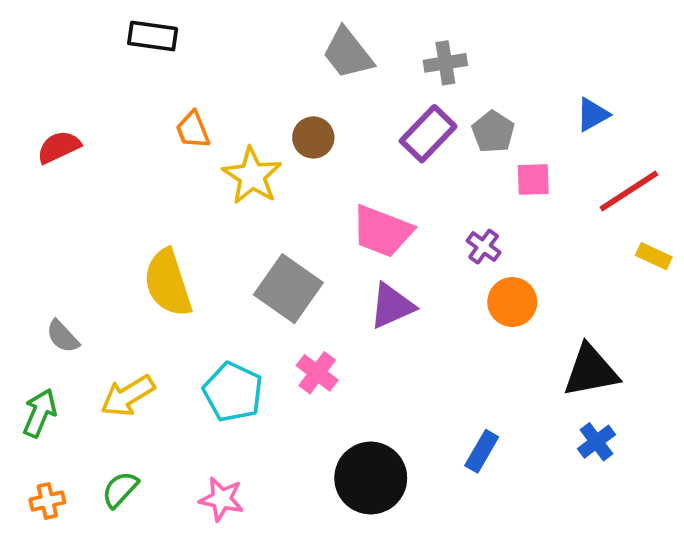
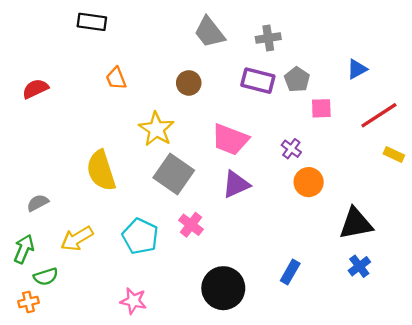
purple rectangle: (428, 134) -> (258, 81), turned 60
yellow star: (252, 176) -> (156, 129), moved
gray semicircle: (63, 336) -> (38, 203), turned 105
green semicircle: (120, 490) -> (46, 277), moved, turned -150

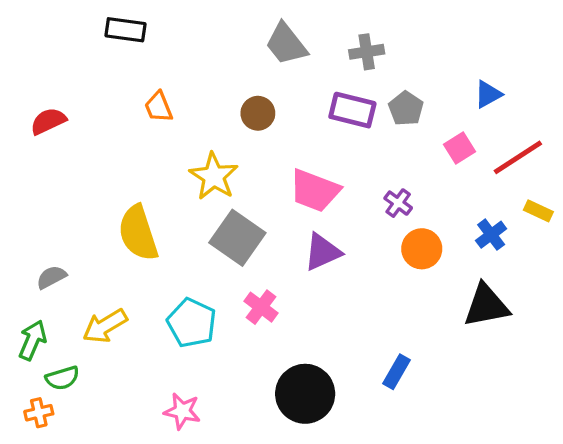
pink square: (321, 108) -> (460, 148), moved, turned -30
blue cross: (359, 266) -> (491, 235), moved

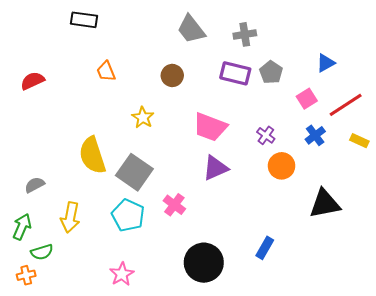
yellow star: (214, 176) -> (143, 118), size x0.7
blue cross: (491, 235) -> (315, 135), moved
gray square: (237, 238) -> (134, 172), moved
yellow arrow: (105, 326) -> (70, 217), turned -48
pink star: (182, 411) -> (122, 274), turned 30

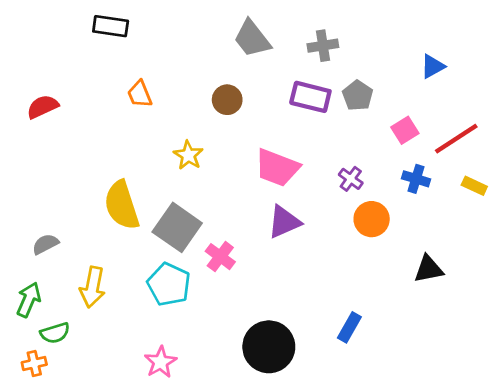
blue triangle: (326, 63) -> (433, 66), moved
blue cross: (315, 135) -> (416, 179), turned -36
black triangle: (325, 204) -> (428, 269), size x0.7
pink cross: (174, 205) -> (220, 257), moved

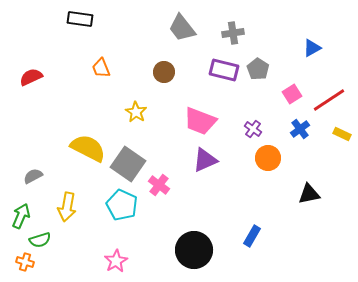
blue cross: (416, 179) -> (300, 129), turned 36
yellow semicircle: (122, 205) -> (88, 148), turned 135
orange cross: (34, 363) -> (25, 262), turned 30

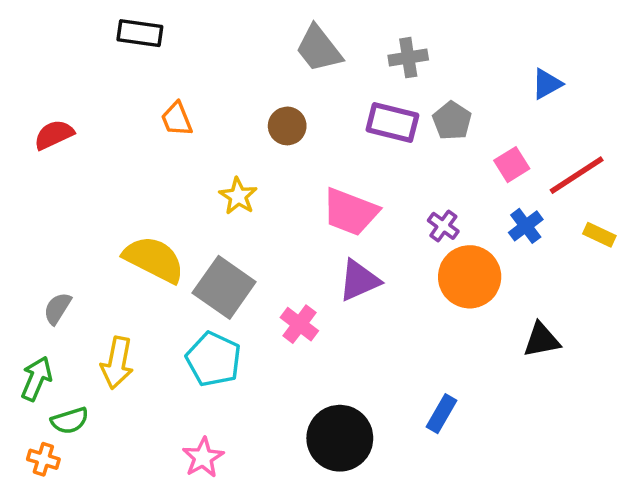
orange circle: (268, 158) -> (470, 277), size x1.4
gray semicircle: (33, 176) -> (57, 308), turned -30
pink cross: (159, 185) -> (299, 324), moved

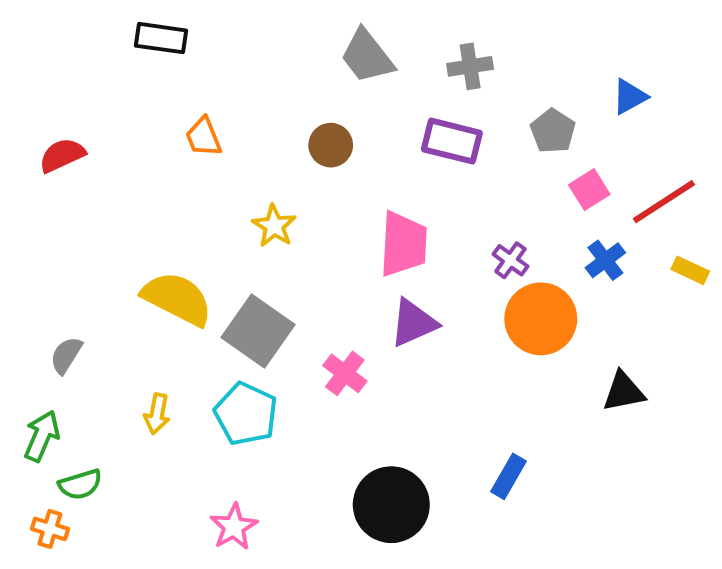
gray pentagon: (452, 121) -> (553, 131), moved
pink trapezoid: (350, 212) -> (403, 244), turned -108
yellow arrow: (117, 363) -> (157, 414), moved, size x0.7

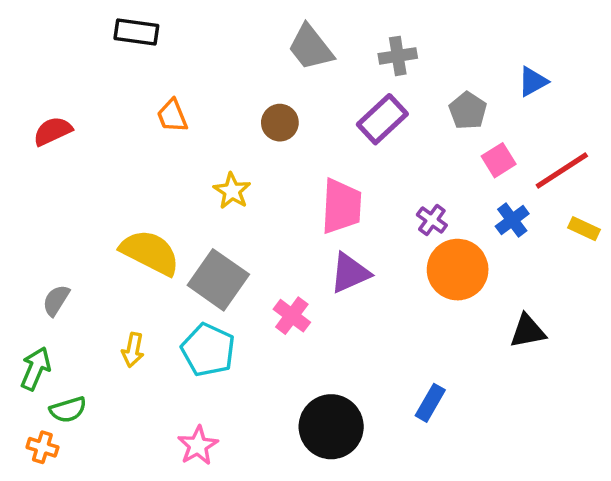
purple rectangle: (452, 141) -> (382, 119), turned -57

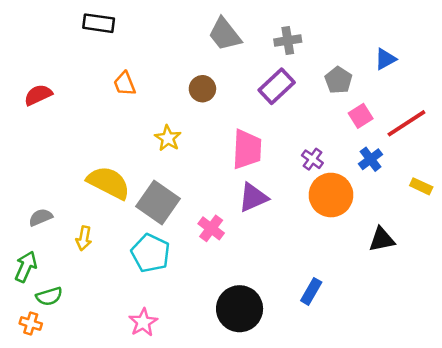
yellow rectangle: (584, 229) -> (421, 186), moved
gray semicircle: (56, 300) -> (41, 217), turned 35
yellow arrow: (133, 350) -> (84, 238), moved

